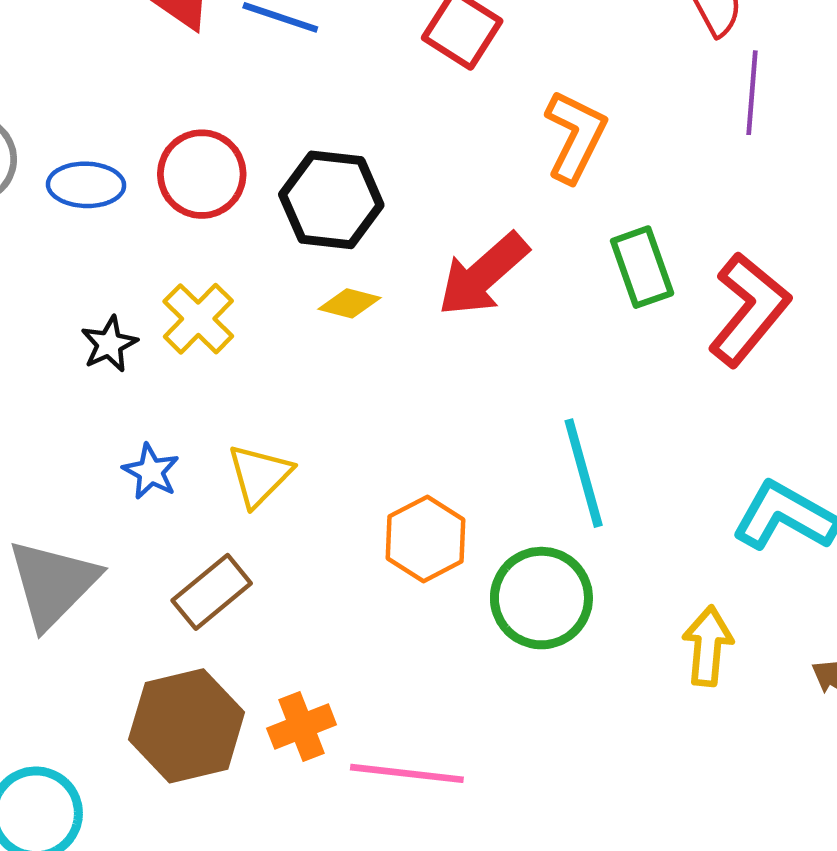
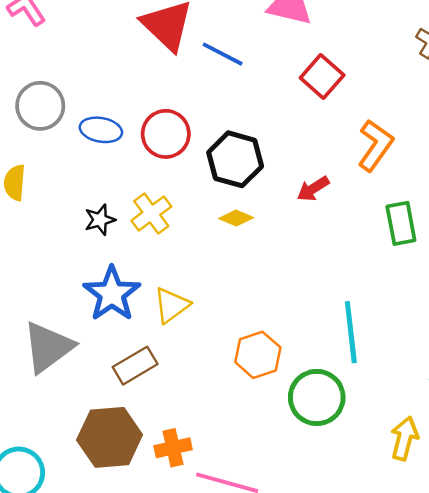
red arrow: (483, 275) -> (313, 189), moved, size x0.6
blue star: (151, 471) -> (112, 294), size x1.8

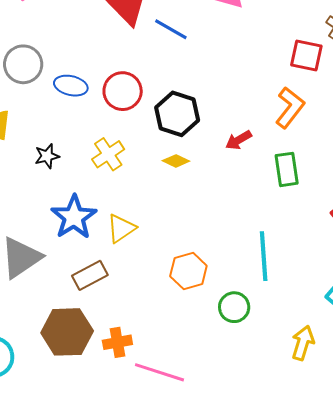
red square: (322, 77) -> (306, 56), moved, turned -32
black star: (100, 220) -> (47, 156), moved
green rectangle: (401, 223) -> (287, 169), moved
green circle: (317, 397) -> (234, 307), size x0.7

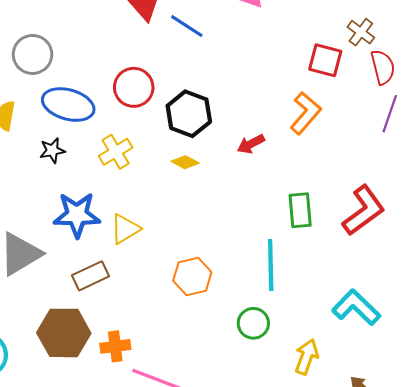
blue ellipse: (71, 86) -> (68, 105), moved, size x1.5
green rectangle: (287, 169) -> (300, 210), moved
blue star: (74, 217) -> (77, 215), turned 30
green circle: (234, 307) -> (253, 323), moved

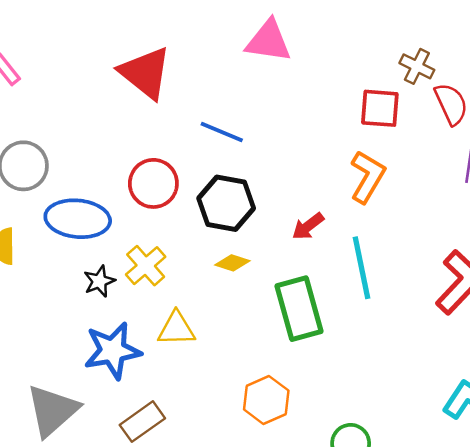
blue line: (187, 26) -> (222, 132), moved
black star: (52, 150) -> (99, 281), moved
green rectangle: (300, 210) -> (299, 309), moved, size x1.4
yellow triangle: (125, 229) -> (176, 329), moved, turned 40
cyan line: (271, 265) -> (362, 268), moved

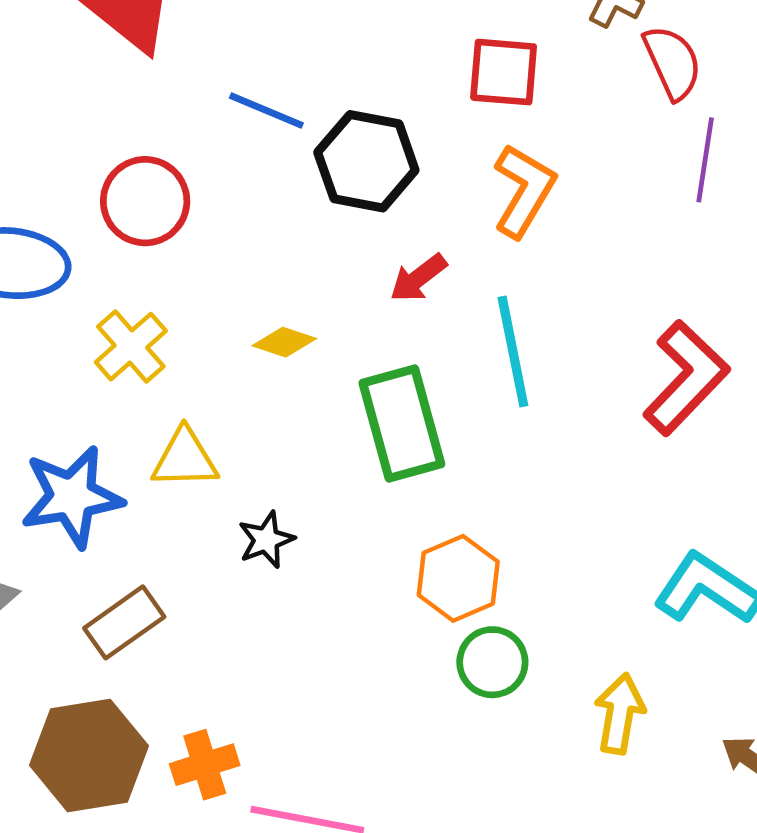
red square: (380, 108) -> (504, 72), moved
black hexagon: (226, 203) -> (366, 161), moved
black star: (99, 281) -> (266, 540), moved
orange hexagon: (266, 400) -> (458, 578), moved

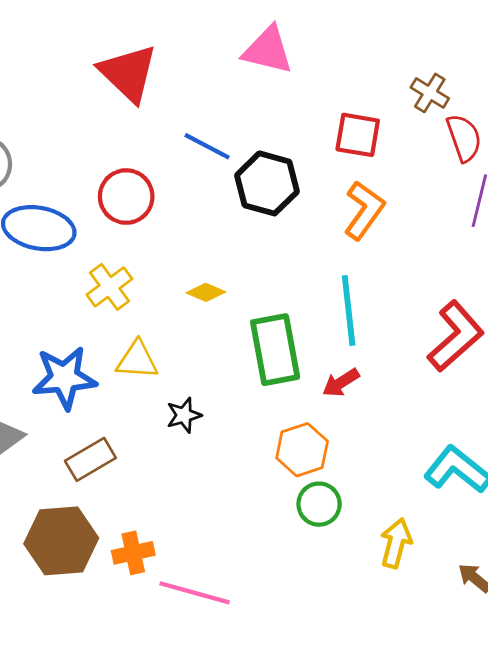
red arrow: (418, 278) -> (341, 383), moved

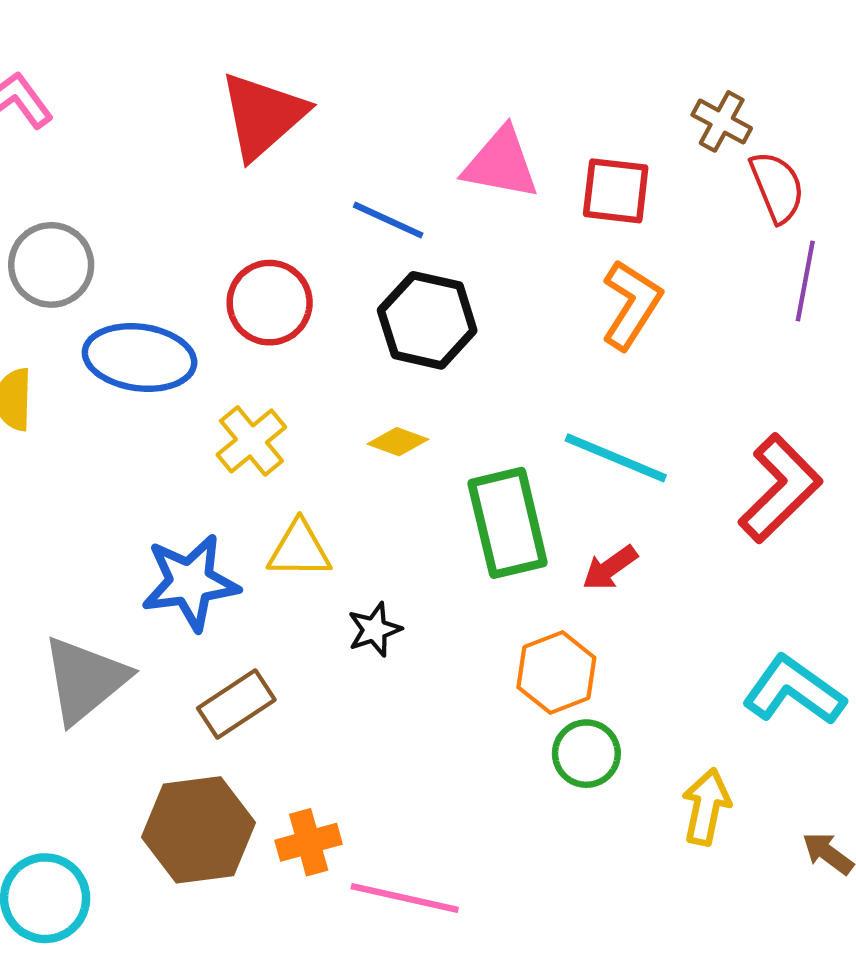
pink triangle: (268, 50) -> (501, 163), moved
red triangle: (128, 73) -> (263, 115), turned 38
black hexagon: (267, 183) -> (427, 320), moved
cyan line: (349, 311) -> (616, 458), turned -58

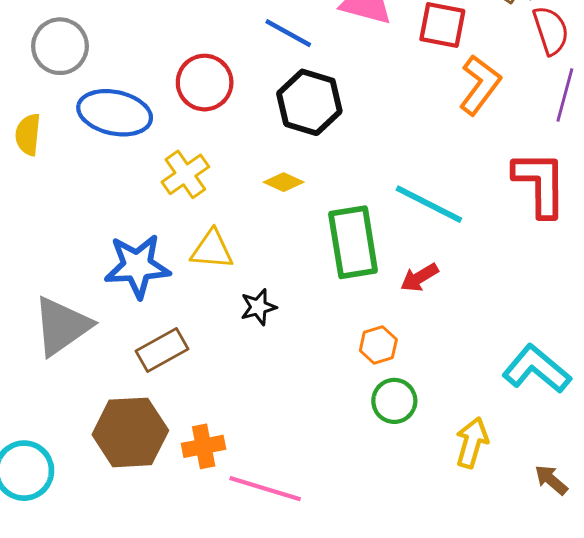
orange L-shape: (631, 305) -> (480, 85), moved
red L-shape: (780, 488) -> (540, 184), moved, turned -50
orange hexagon: (556, 673) -> (378, 345), size x0.7

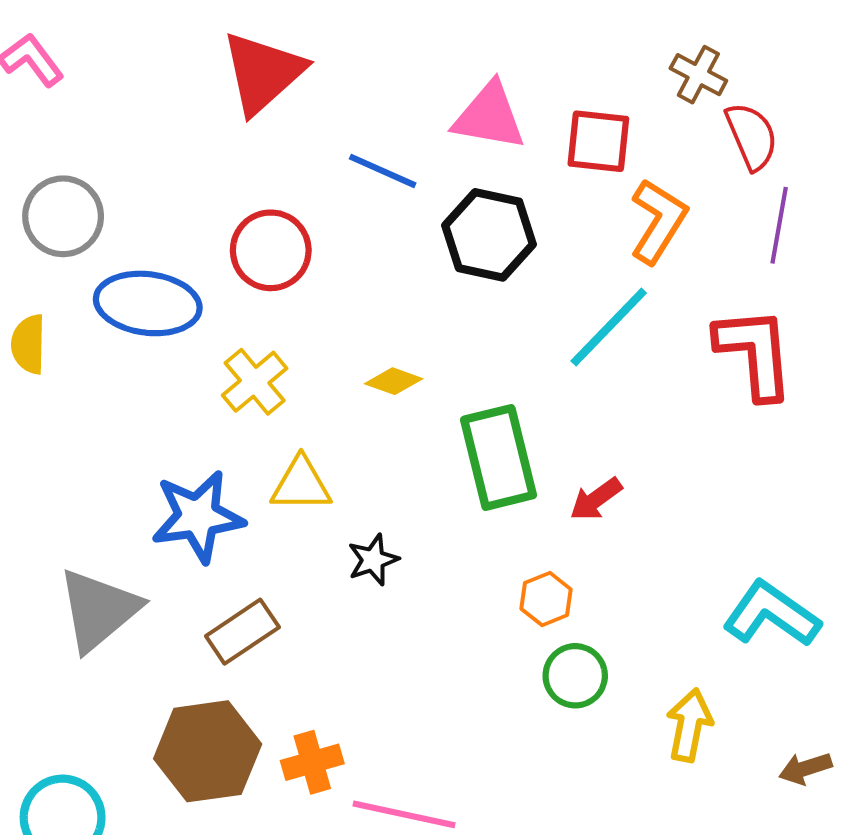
black hexagon: (309, 102) -> (489, 235), moved
cyan line: (429, 204) -> (609, 327), moved, turned -68
brown arrow: (551, 480) -> (805, 768), turned -54

